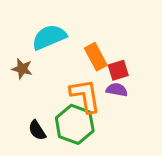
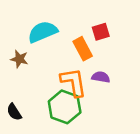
red square: (118, 70) -> (101, 32), moved
black semicircle: (37, 130) -> (14, 112), moved

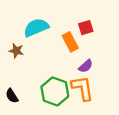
purple semicircle: (101, 77) -> (86, 66), turned 128
orange L-shape: (74, 82) -> (82, 88), moved

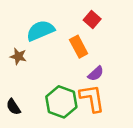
red square: (86, 28) -> (92, 20), moved, turned -32

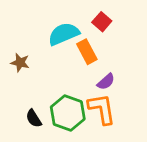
cyan semicircle: (40, 31) -> (64, 34), moved
black semicircle: (13, 107) -> (34, 118), moved

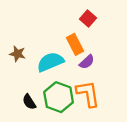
cyan semicircle: (64, 34) -> (50, 62), moved
purple semicircle: (106, 82) -> (87, 62), moved

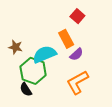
orange L-shape: (88, 94) -> (77, 82), turned -110
green hexagon: (59, 97) -> (33, 71), moved

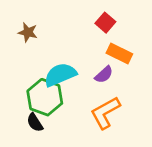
orange rectangle: (66, 39) -> (119, 54), moved, turned -36
brown star: (15, 47) -> (28, 32), moved

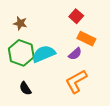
green hexagon: (45, 97) -> (21, 53), moved

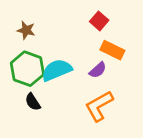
black semicircle: (25, 88) -> (33, 102), moved

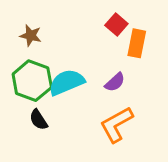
orange rectangle: (112, 50) -> (137, 43), moved, turned 75

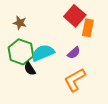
red square: (116, 25) -> (75, 16), size x1.5
black semicircle: (38, 120) -> (30, 69), moved

